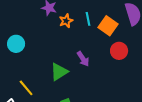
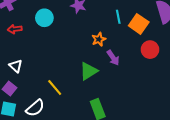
orange star: (66, 21) -> (99, 39), moved
cyan circle: (16, 44) -> (44, 18), moved

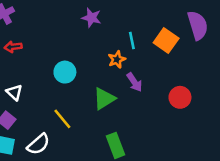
cyan line: (118, 17) -> (132, 40), moved
cyan circle: (44, 18) -> (65, 72), moved
red circle: (150, 50) -> (180, 97), moved

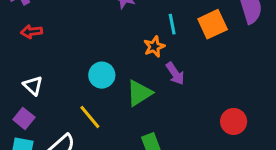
orange square: (166, 40) -> (213, 24), turned 30
cyan circle: (65, 72) -> (102, 75), moved
red circle: (180, 97) -> (234, 121), moved

